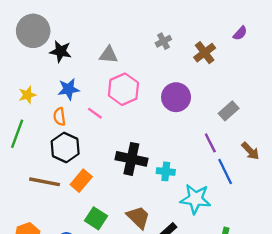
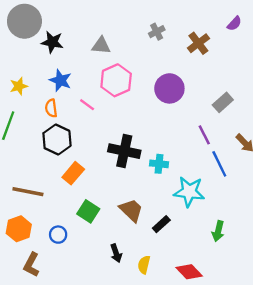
blue star: (69, 89) -> (60, 80), turned 30
brown line: (45, 182) -> (28, 192), moved

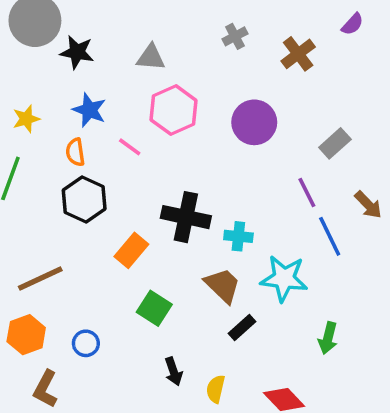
orange rectangle: (73, 173) -> (131, 250), moved
brown line: (28, 192) -> (40, 278), turned -36
brown trapezoid: (131, 210) -> (223, 285), moved
green square: (88, 211) -> (154, 308), moved

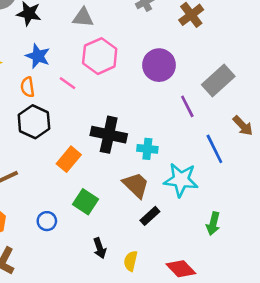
gray rectangle: (335, 143) -> (218, 81), size x1.4
purple line: (307, 192) -> (187, 106), moved
blue circle: (86, 343) -> (47, 221), moved

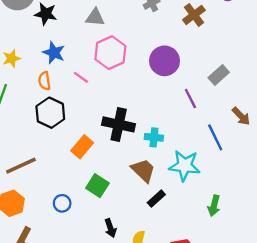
gray rectangle: (218, 81) -> (219, 75), size x0.7

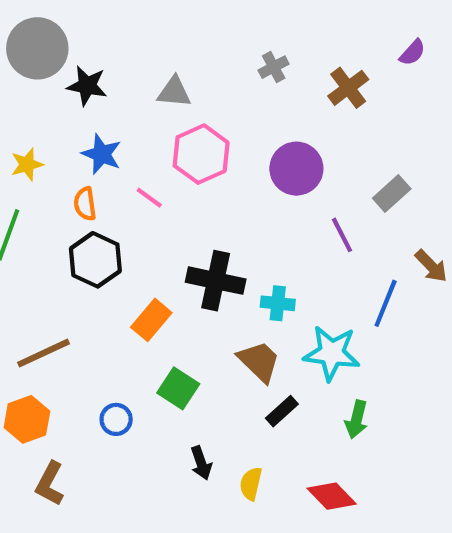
blue line: (215, 137) -> (386, 303), turned 48
green arrow: (214, 206) -> (356, 419), moved

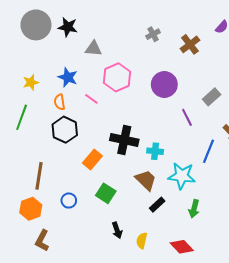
black star: (87, 86) -> (68, 27), moved
gray triangle: (174, 92) -> (93, 49), moved
brown line: (44, 353) -> (39, 176), turned -56
blue circle: (116, 419) -> (69, 201), moved

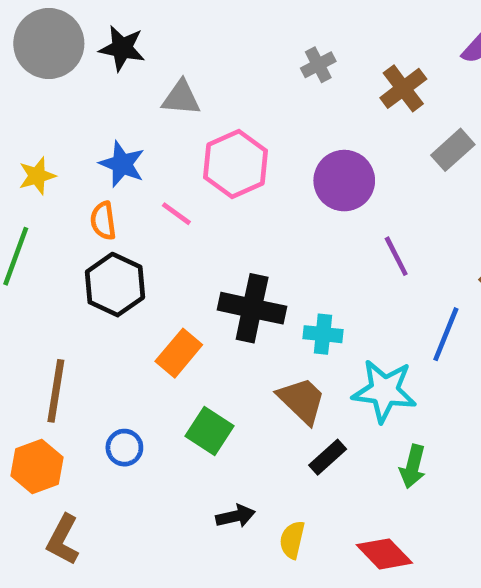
gray rectangle: (212, 97) -> (453, 150), moved
black arrow: (117, 230) -> (236, 516), turned -84

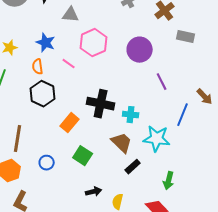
gray rectangle: (453, 150) -> (186, 37), turned 54
green arrow: (413, 467) -> (169, 181), moved

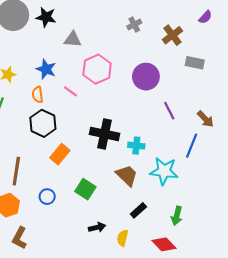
brown arrow: (205, 97) -> (205, 119), moved
orange rectangle: (70, 123) -> (60, 154), moved
black rectangle: (133, 167) -> (138, 210), moved

